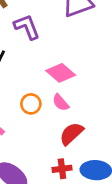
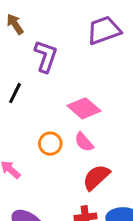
purple L-shape: (27, 27) -> (46, 56), turned 40

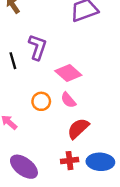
purple L-shape: (46, 56) -> (37, 47), moved
black line: (15, 93) -> (13, 61), turned -42

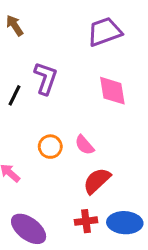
black line: (13, 61) -> (15, 95), turned 42
pink diamond: (68, 73) -> (112, 91), moved, turned 40

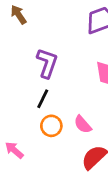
black line: (15, 95) -> (43, 99), moved

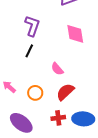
orange circle: (51, 126) -> (35, 93), moved

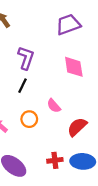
red semicircle: (65, 92) -> (77, 127), moved
orange circle: (35, 93) -> (29, 119), moved

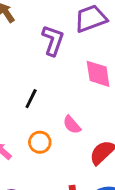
purple L-shape: (26, 58) -> (53, 40), moved

